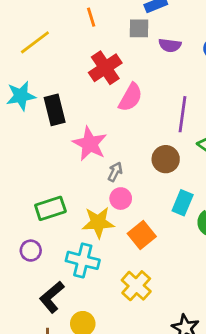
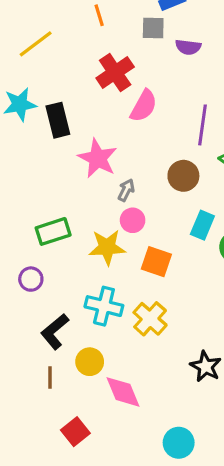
orange square: (142, 235) -> (156, 262), turned -32
cyan cross: (83, 260) -> (104, 306), moved

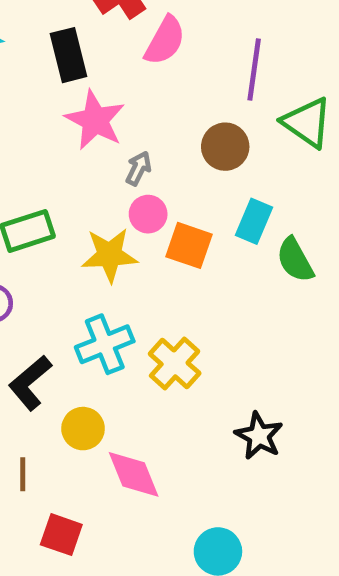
black rectangle: (58, 120) -> (69, 55), moved
orange square: (156, 262) -> (189, 245), moved
cyan cross: (104, 306) -> (105, 344), turned -36
brown line: (50, 378) -> (23, 474), moved
red square: (75, 432) -> (61, 535), turned -32

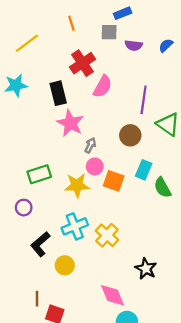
brown line: (23, 474) -> (37, 299), moved
pink diamond: (134, 474) -> (113, 295), moved

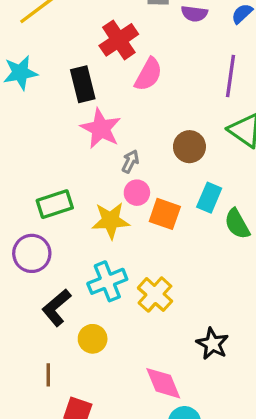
purple line: (144, 100) -> (231, 76), moved
purple circle: (24, 208) -> (32, 253), size x1.5
brown line: (37, 299) -> (48, 375), moved

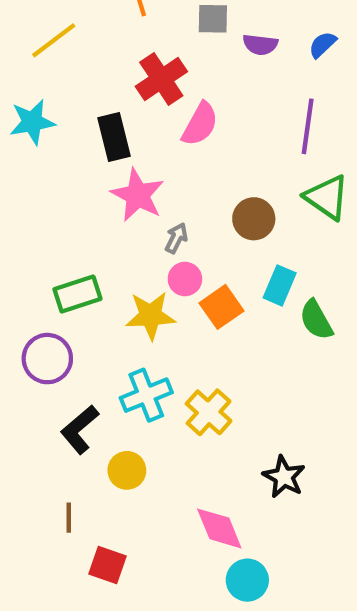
orange square: (165, 214) -> (222, 307), turned 36

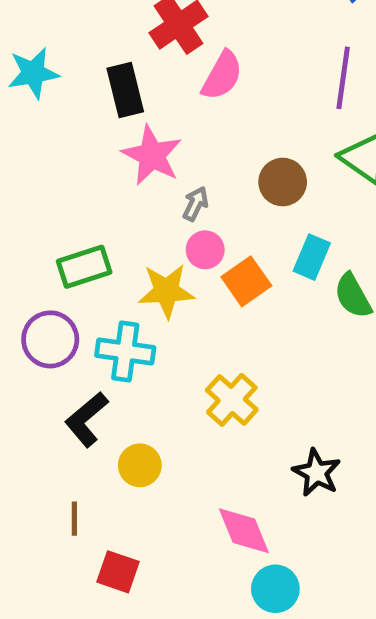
cyan cross: (146, 395) -> (125, 352), moved, turned 30

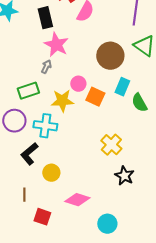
brown circle: (283, 182) -> (110, 56), size x1.4
gray arrow: (195, 204) -> (46, 67), moved
orange square: (246, 281) -> (95, 97), turned -30
yellow cross: (232, 400) -> (111, 145), moved
pink diamond: (244, 531) -> (77, 200), moved, turned -50

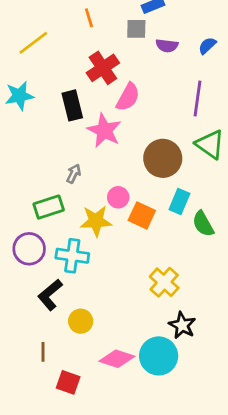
pink star: (56, 45) -> (104, 130), moved
cyan circle: (107, 224) -> (159, 356), moved, size x1.4

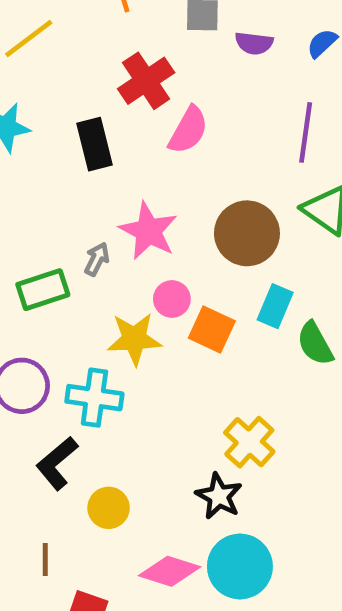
pink star: (104, 130) -> (148, 231), moved
green rectangle: (49, 207) -> (43, 290), moved
black star: (182, 325) -> (219, 496), moved

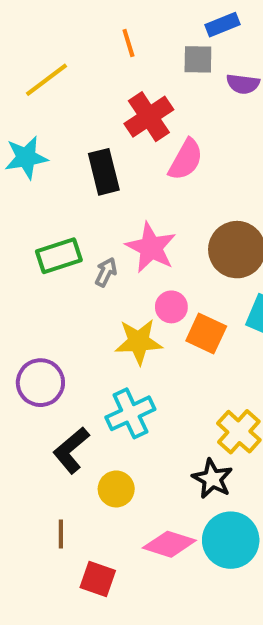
green rectangle: (43, 290) -> (59, 256), moved
cyan cross: (94, 398) -> (130, 413), moved, turned -33

